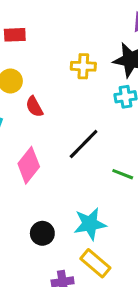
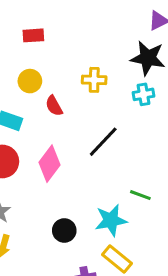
yellow cross: (83, 66) -> (94, 80), moved
green line: (123, 174) -> (140, 195), moved

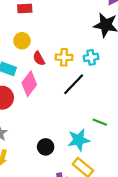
yellow cross: (94, 80) -> (64, 57), moved
cyan cross: (144, 94) -> (91, 57), moved
pink diamond: (50, 164) -> (29, 84), moved

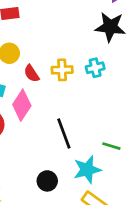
black line: (74, 84) -> (64, 134), moved, turned -60

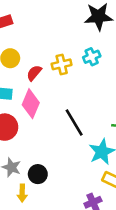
red semicircle: (32, 73) -> (34, 73), turned 84
black circle: (47, 181) -> (38, 174), moved

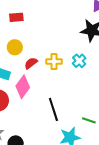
cyan cross: (92, 57) -> (79, 61), turned -32

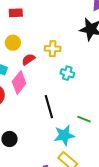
yellow cross: (54, 61) -> (53, 49), moved
cyan cross: (79, 61) -> (67, 73), moved, turned -32

